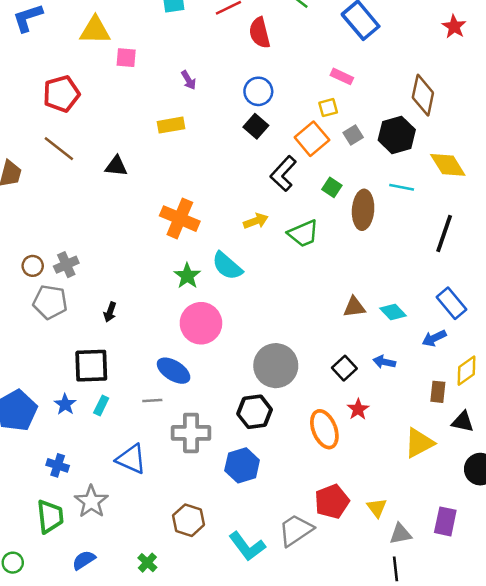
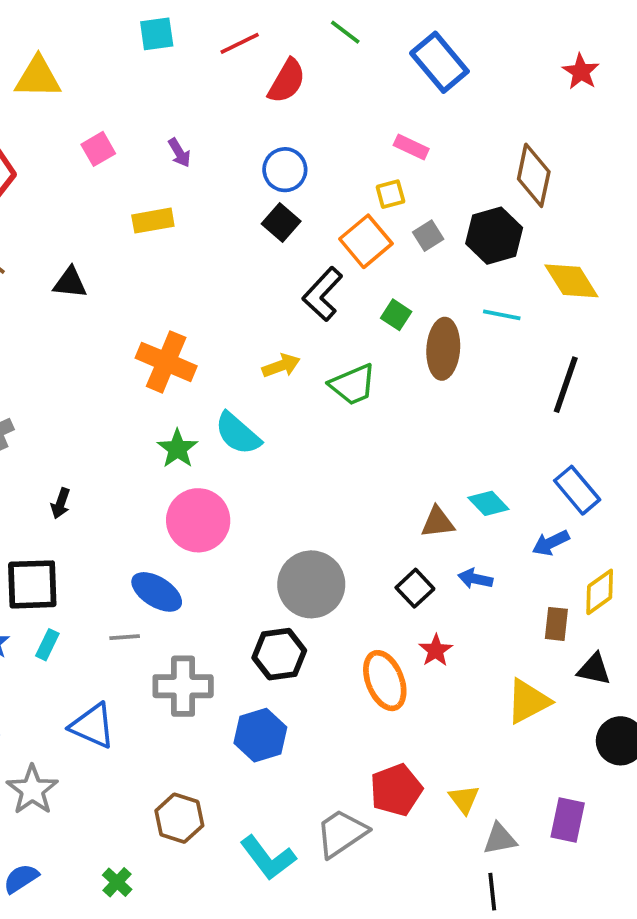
red semicircle: (260, 33) -> (287, 81), turned -136
pink square: (126, 58) -> (98, 149), moved, turned -35
brown triangle: (354, 307) -> (438, 522), moved

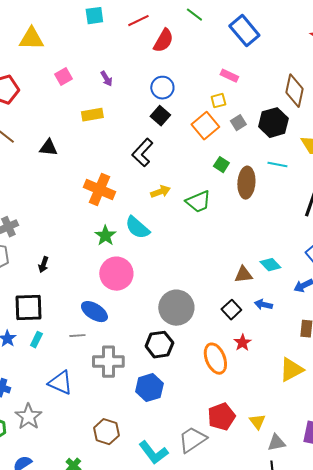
black L-shape: (323, 294) -> (142, 153), moved

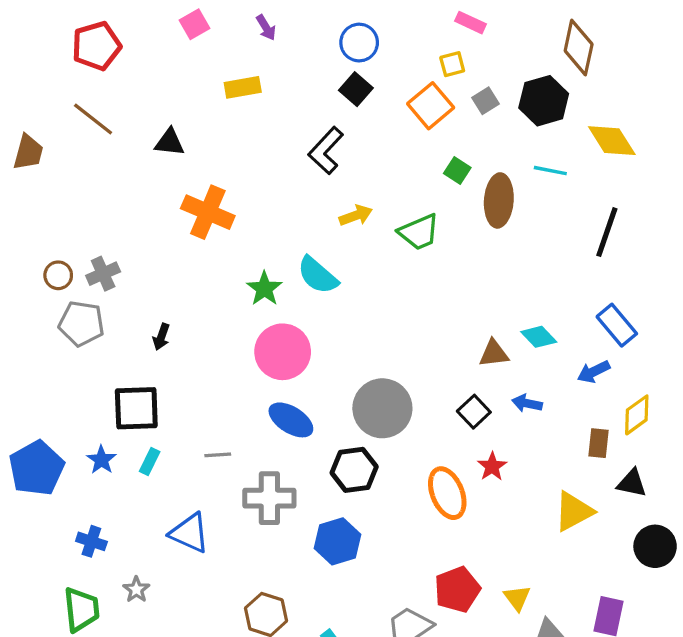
orange cross: (99, 190) -> (208, 212), moved
blue ellipse: (94, 312) -> (291, 420), moved
gray star: (28, 417) -> (136, 590), size x0.6

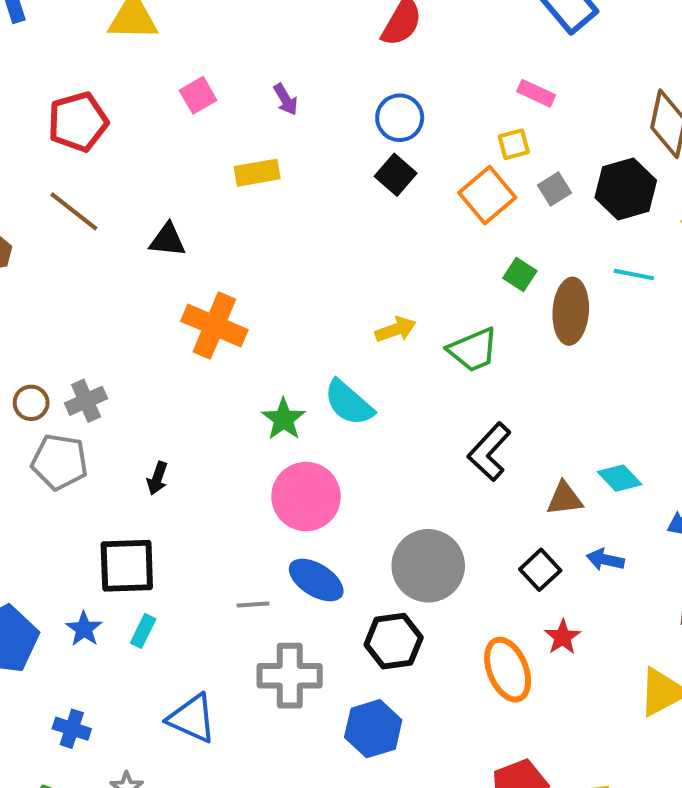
black L-shape: (326, 151) -> (489, 452), moved
gray line: (218, 455) -> (253, 604), moved

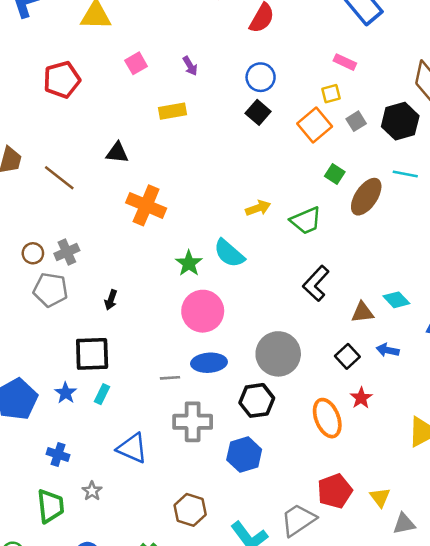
brown line: (74, 211) -> (59, 178), moved
brown ellipse: (571, 311) -> (366, 197), turned 30
blue ellipse: (316, 580) -> (209, 363), turned -36

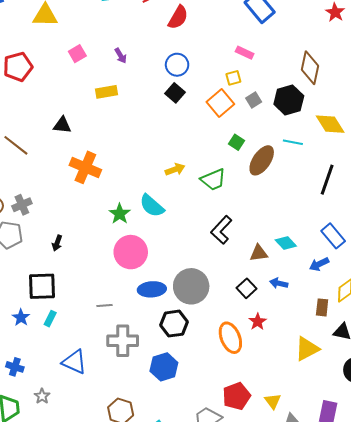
blue ellipse: (209, 363) -> (152, 289), moved

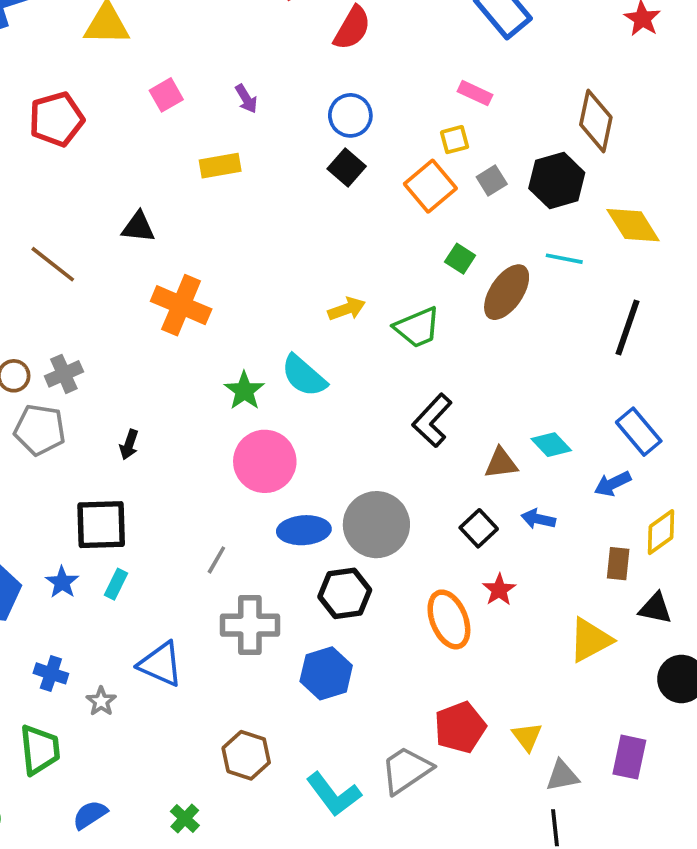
gray line: (105, 305) -> (216, 560), turned -56
gray star: (42, 396) -> (101, 701), moved

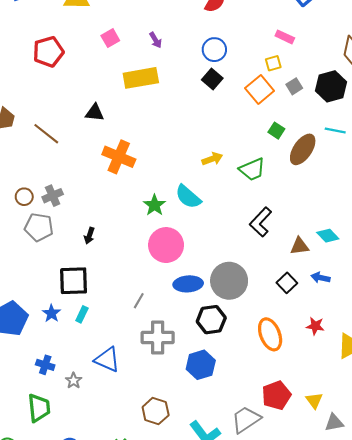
yellow rectangle: (220, 166) -> (141, 78), size x1.5
red star: (499, 590) -> (315, 326), moved, turned -30

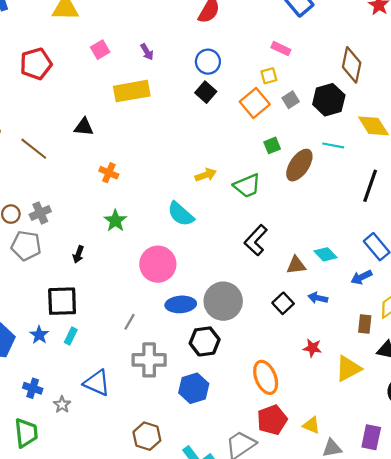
green square: (276, 131) -> (272, 145), turned 35
orange cross: (119, 157) -> (109, 173), size x0.6
green star: (154, 205) -> (115, 221), moved
orange ellipse: (270, 334) -> (266, 377), moved
yellow triangle: (314, 401) -> (311, 425), turned -30

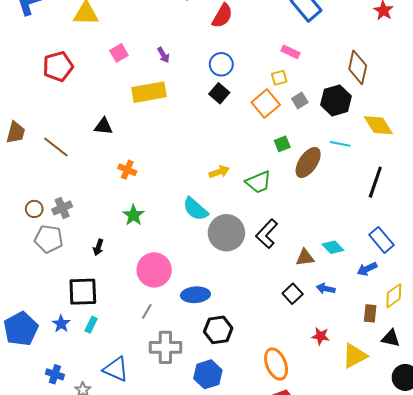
pink circle: (158, 264) -> (154, 270), moved
gray circle: (223, 301) -> (226, 233), moved

